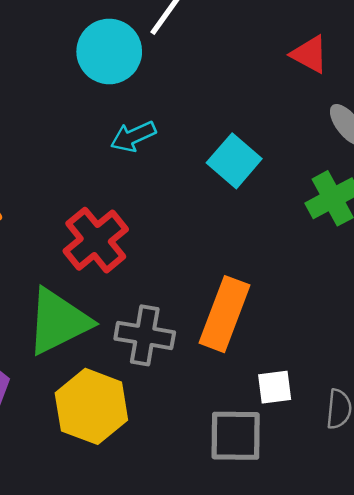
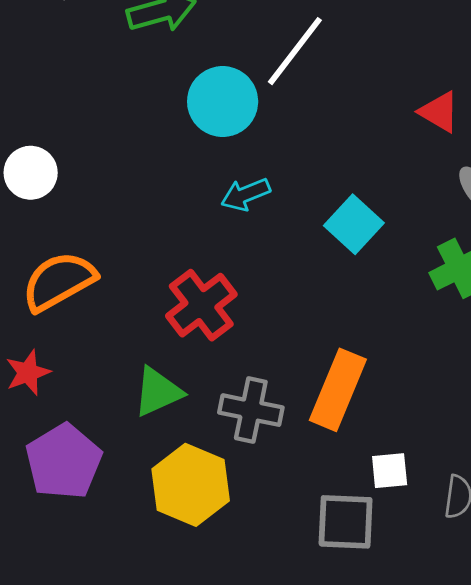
green triangle: (58, 321) -> (158, 392), size x0.7

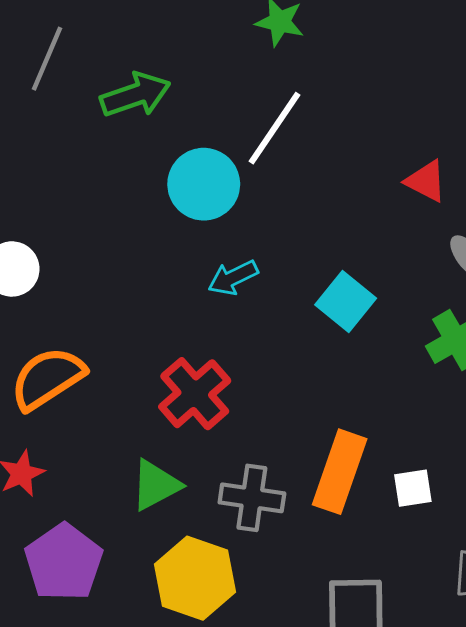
white square: (390, 471) -> (413, 488), moved

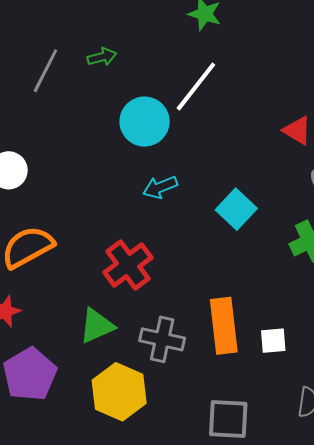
gray line: (47, 59) -> (45, 71), moved
green arrow: (135, 95) -> (102, 57), size x0.6
orange rectangle: (340, 472) -> (224, 326), turned -30

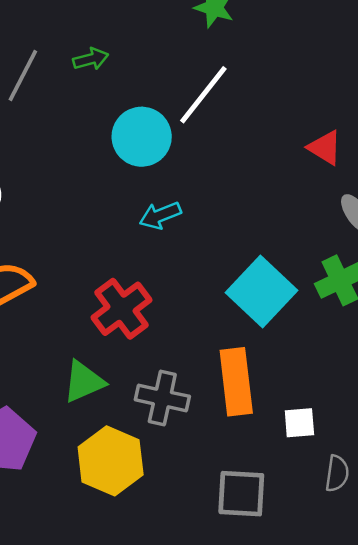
cyan square: (236, 209) -> (261, 292), moved, size x1.4
white square: (273, 341) -> (299, 423), moved

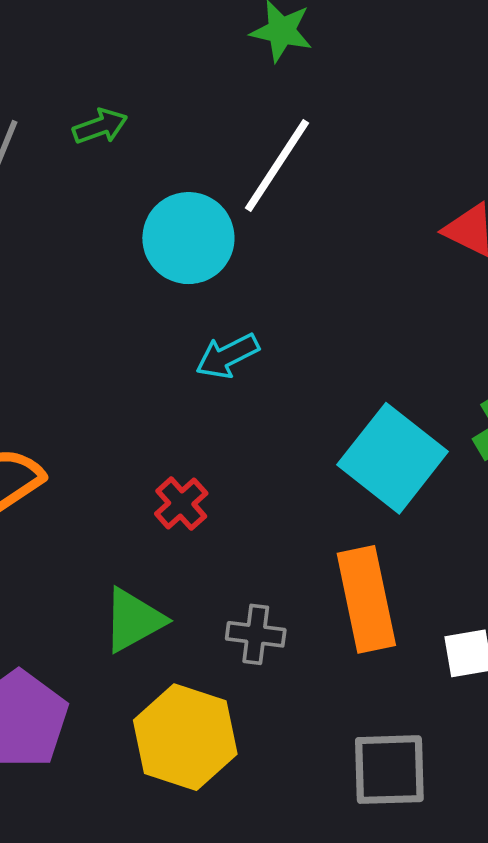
red cross: (122, 309) -> (181, 504), size x0.6
gray cross: (162, 398) -> (256, 634), size x0.7

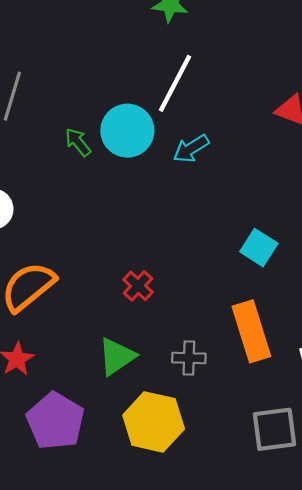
green arrow: (100, 126) -> (78, 142), moved, turned -104
cyan arrow: (227, 356) -> (191, 149), moved
cyan square: (393, 458) -> (259, 248), size x0.6

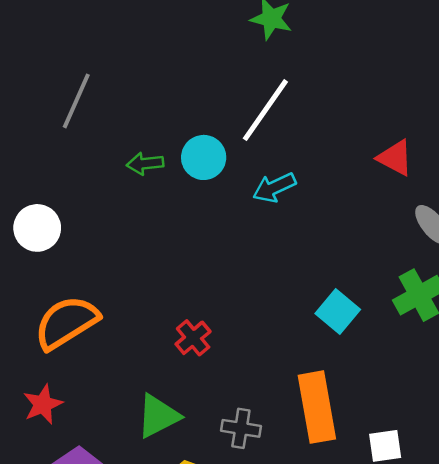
cyan circle: (127, 131) -> (204, 157), size x0.7
green arrow: (78, 142) -> (145, 163), turned -64

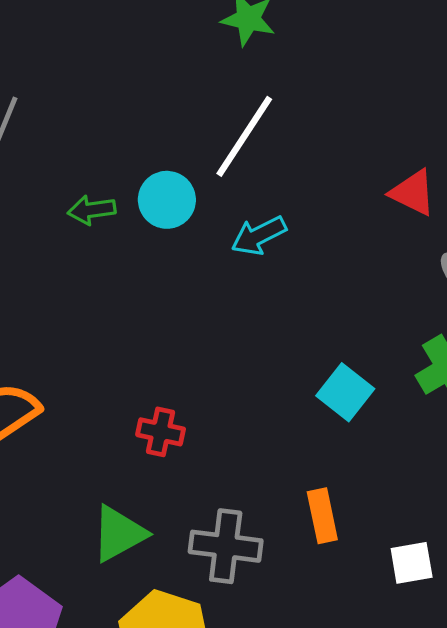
red cross: (193, 338) -> (161, 432), turned -36
orange rectangle: (317, 407) -> (322, 516), size x0.6
gray cross: (241, 428) -> (226, 546), size x1.4

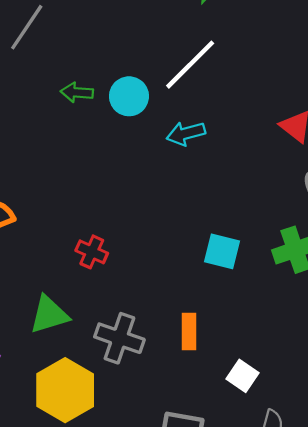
cyan square: (345, 392) -> (222, 251), turned -36
white square: (412, 563) -> (242, 376), turned 32

